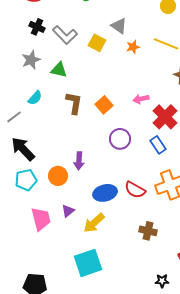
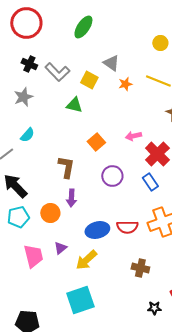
green triangle: (59, 70) -> (74, 105), moved
brown L-shape: (74, 103) -> (66, 167), moved
red semicircle: (135, 190) -> (127, 227), turned -30
black star: (162, 281) -> (154, 308), moved

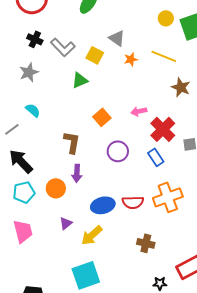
green triangle: (74, 105) -> (80, 80), turned -36
cyan semicircle: (27, 135) -> (33, 110), turned -91
pink trapezoid: (33, 256) -> (23, 231), moved

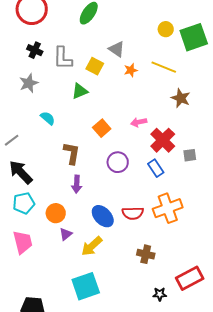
gray L-shape: (63, 47) -> (63, 58), turned 45
cyan semicircle: (33, 110) -> (48, 118), moved
orange circle: (56, 188) -> (56, 213), moved
blue ellipse: (103, 205) -> (103, 216), turned 60

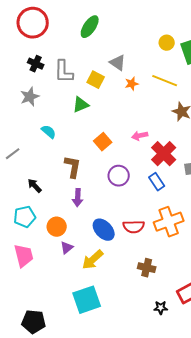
black arrow: (21, 172) -> (35, 186), moved, size x0.6

